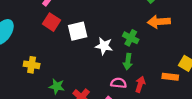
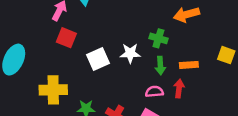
white square: (78, 31) -> (98, 59), moved
yellow cross: (32, 65) -> (53, 90), size x1.5
orange rectangle: (170, 77) -> (189, 65), moved

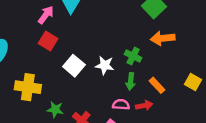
white square: (98, 59) -> (74, 66), turned -35
orange rectangle: (189, 65) -> (157, 85), turned 42
red arrow: (179, 89) -> (144, 106), turned 63

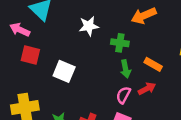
pink arrow: (46, 15) -> (20, 30), turned -84
white star: (105, 65) -> (89, 26), moved
pink semicircle: (121, 105) -> (123, 95), turned -49

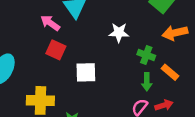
orange rectangle: (153, 64) -> (170, 72), moved
white square: (64, 71) -> (86, 72), turned -35

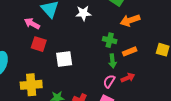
white star: (119, 33) -> (83, 13), moved
orange rectangle: (170, 72) -> (130, 51), turned -56

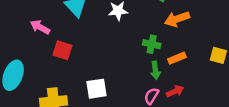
pink arrow: (32, 24) -> (40, 27), moved
white square: (64, 59) -> (96, 89), moved

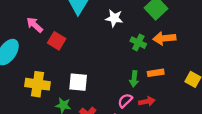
pink arrow: (40, 27) -> (35, 25), moved
green cross: (152, 44) -> (138, 43), moved

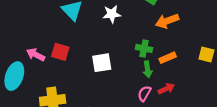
pink arrow: (35, 25) -> (36, 55), moved
green cross: (138, 43) -> (144, 48), moved
white square: (78, 82) -> (102, 63), moved

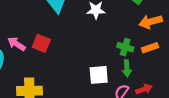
orange rectangle: (168, 58) -> (150, 48), moved
white square: (102, 63) -> (99, 75), moved

